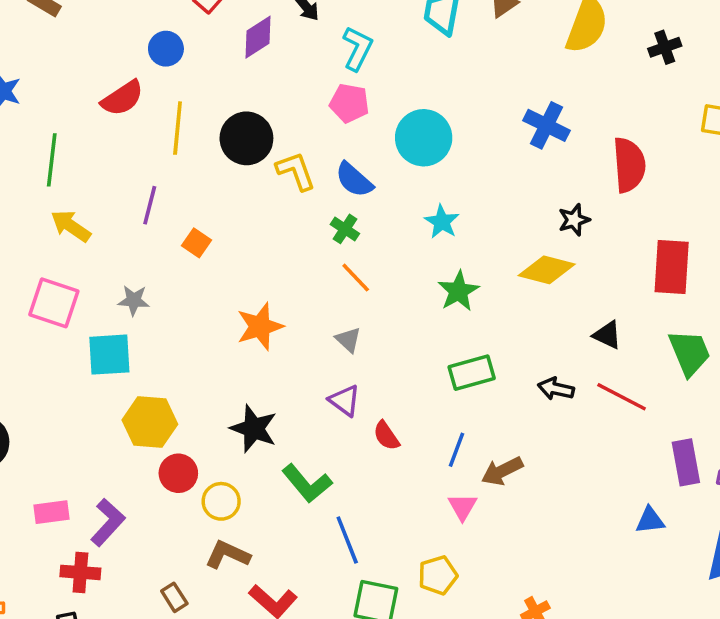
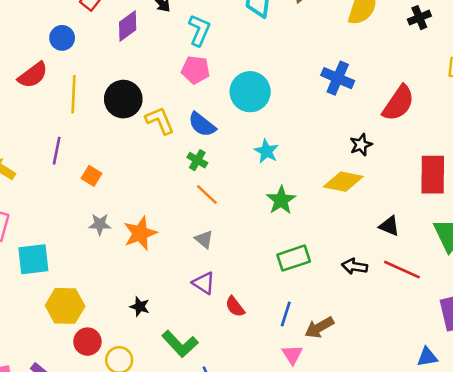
red semicircle: (629, 165) -> (398, 103), turned 42
gray star: (134, 300) -> (100, 224), moved
black star: (254, 429) -> (140, 307), size x0.6

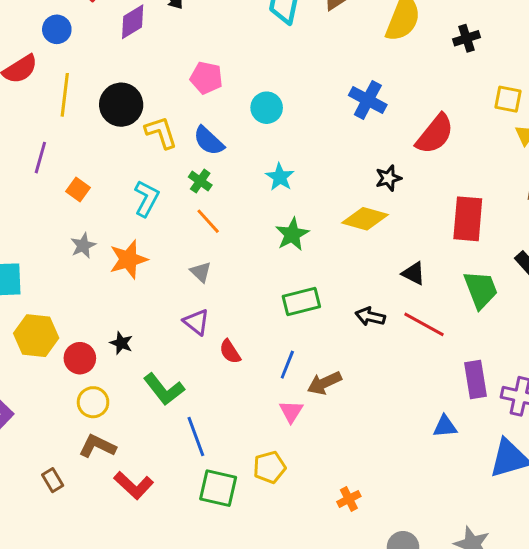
cyan L-shape: (199, 30) -> (146, 198), moved
cyan circle: (250, 92) -> (267, 108), size x0.7
gray star: (100, 224) -> (83, 246), turned -30
red circle: (87, 342) -> (80, 358), moved

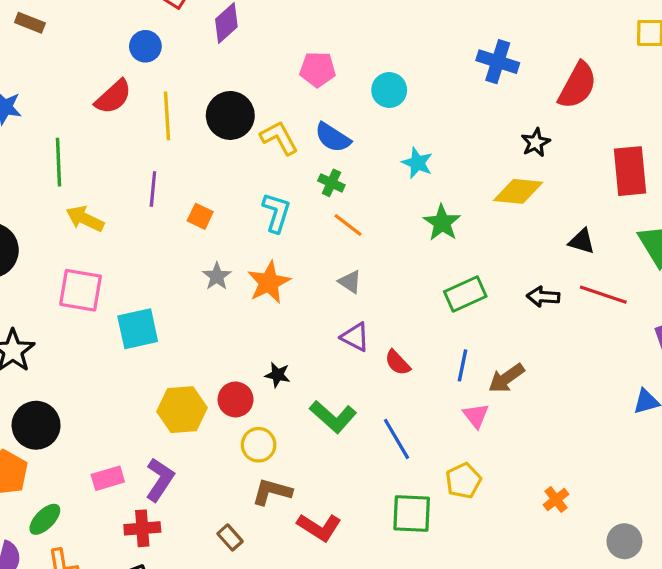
yellow hexagon: (36, 336) -> (182, 410), moved
blue line: (196, 437) -> (396, 439), moved

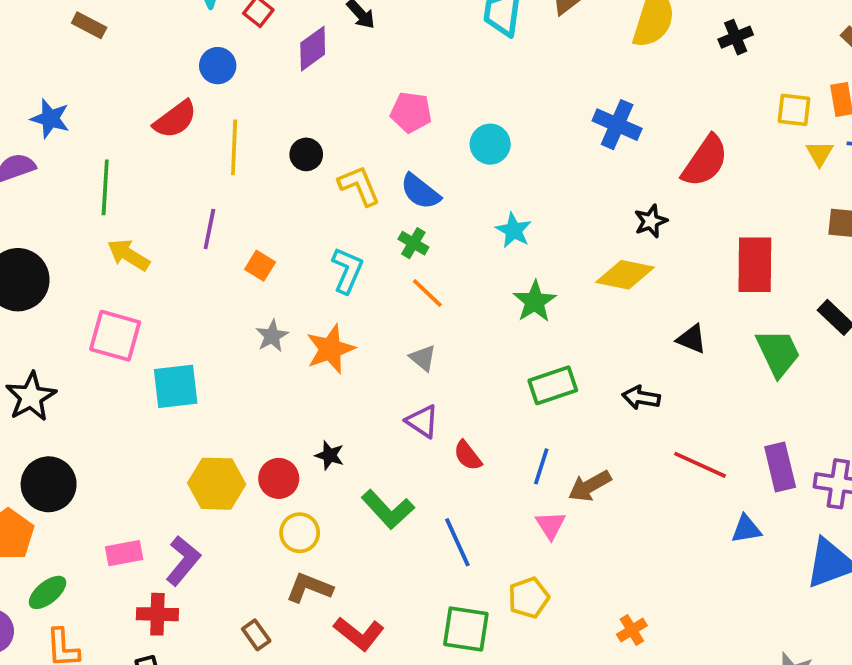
black circle: (230, 115) -> (306, 154), size x0.6
red line: (603, 295) -> (700, 465), moved

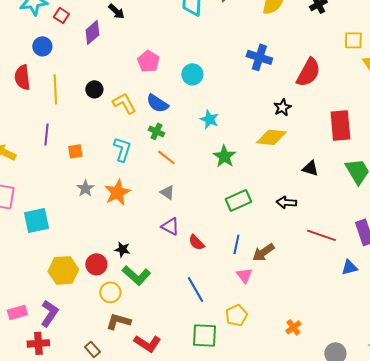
pink pentagon: (411, 112) -> (148, 61), turned 30
red semicircle: (175, 119) -> (22, 77), turned 125
orange square: (260, 266) -> (75, 151), turned -35
green L-shape: (388, 509) -> (136, 275), moved

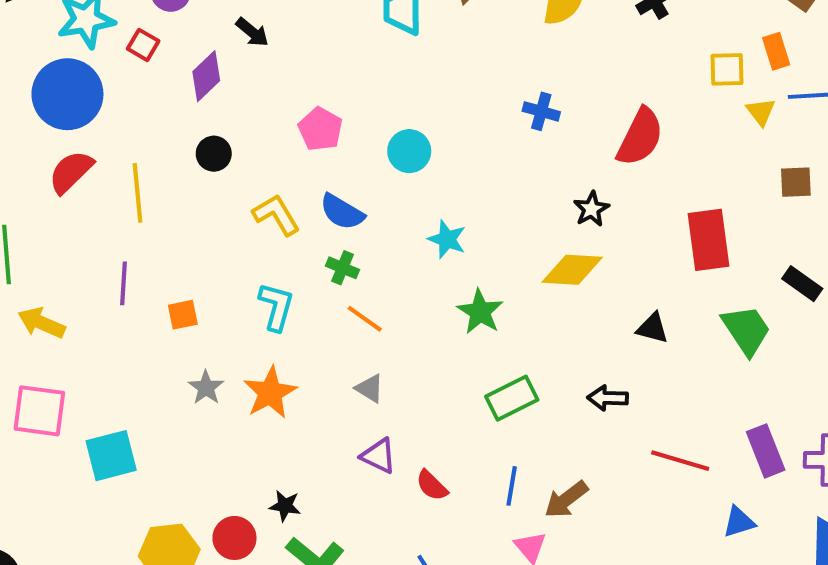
blue circle: (42, 46) -> (67, 94), moved, size x1.8
blue cross: (259, 57) -> (541, 111), size x0.7
red semicircle: (22, 77) -> (71, 172), turned 55
black circle: (94, 89) -> (214, 154), moved

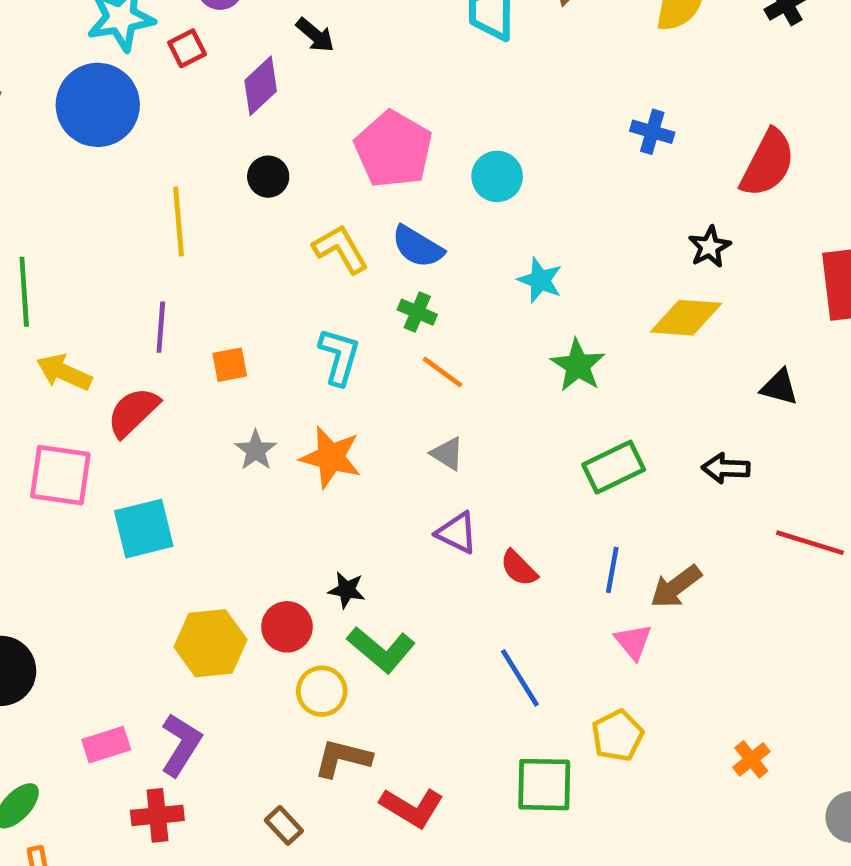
red square: (143, 45) -> (187, 48), turned 32
pink pentagon: (320, 129) -> (393, 149), size x1.5
red semicircle: (71, 172) -> (133, 412), moved
orange star: (270, 393) -> (331, 457), turned -30

